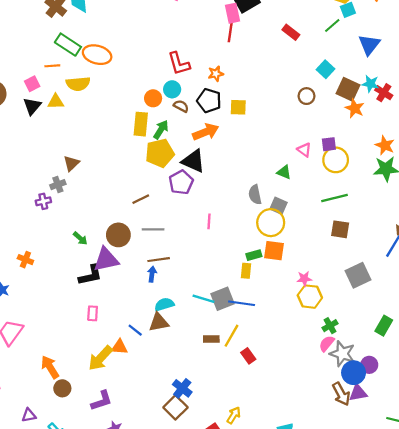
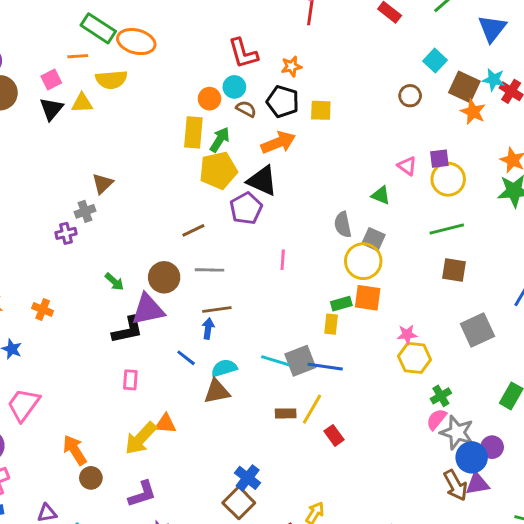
blue line: (135, 330) -> (186, 358), moved

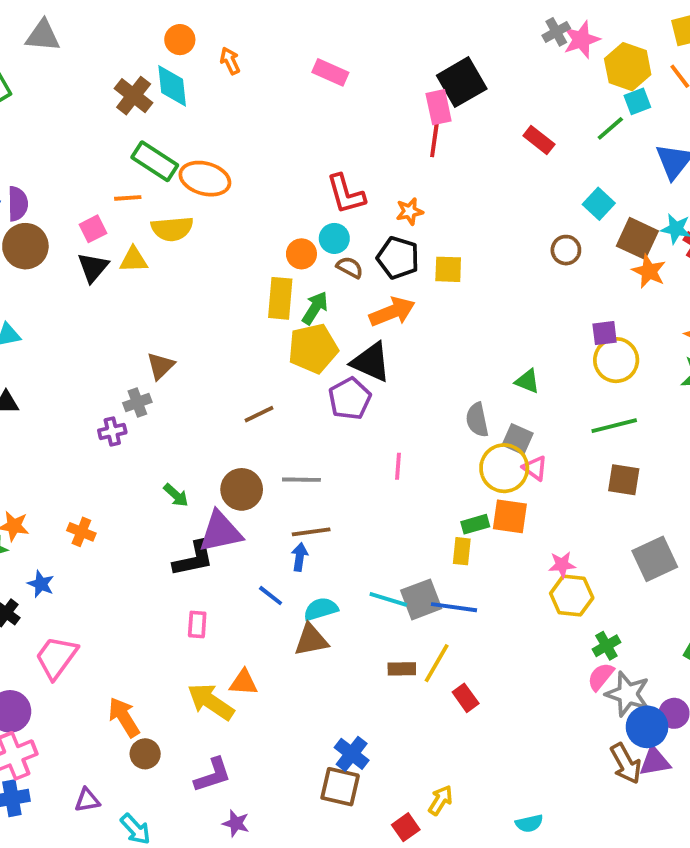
pink triangle: (407, 166) -> (535, 468), moved
brown line: (193, 230) -> (259, 414), moved
yellow arrow: (141, 438) -> (211, 702), turned 81
brown square: (239, 503) -> (340, 787), turned -32

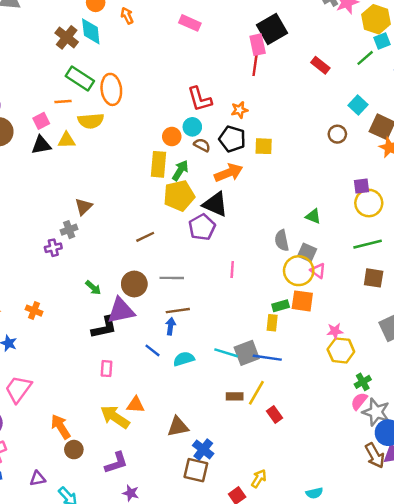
orange ellipse: (205, 179) -> (111, 89), turned 68
black triangle: (93, 267) -> (41, 145), turned 40
brown triangle: (311, 640) -> (178, 427), moved

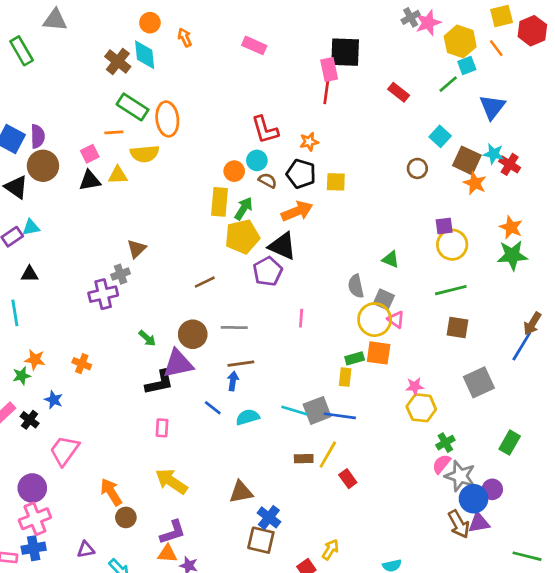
black square: (272, 29) -> (345, 52), turned 32
purple cross: (53, 248) -> (103, 294), size x1.5
orange triangle: (136, 405) -> (167, 554), moved

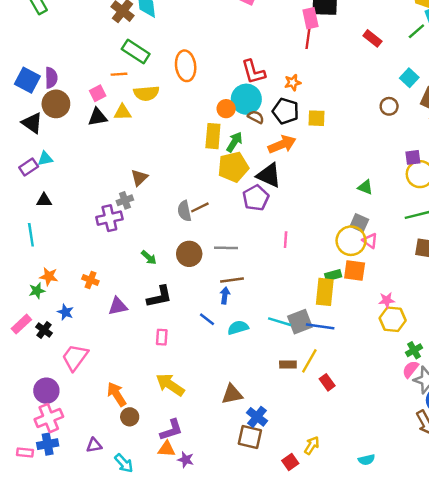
orange ellipse: (167, 119) -> (186, 66), moved
cyan circle: (257, 160) -> (246, 99), size x1.6
gray semicircle: (356, 286) -> (184, 211), moved
purple triangle: (178, 364) -> (118, 306), moved, size x0.7
yellow rectangle: (345, 377) -> (325, 292), size x1.6

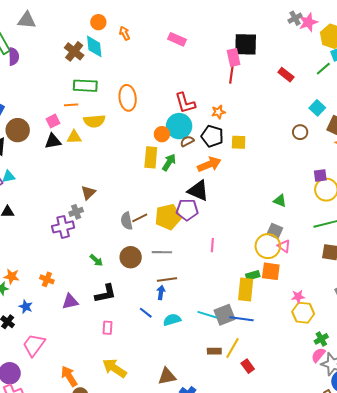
green rectangle: (136, 52) -> (85, 86), turned -30
purple semicircle: (51, 78) -> (14, 56), moved
brown semicircle: (256, 117) -> (187, 141), turned -56
yellow pentagon: (233, 167) -> (168, 217), moved
purple pentagon: (256, 198) -> (187, 210), turned 30

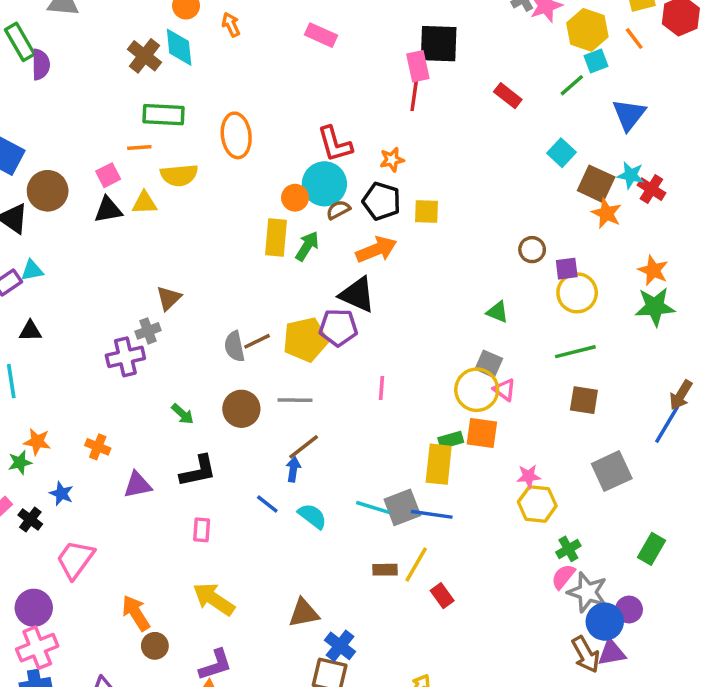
brown circle: (300, 132) -> (532, 250), moved
brown line: (167, 279) -> (304, 447), turned -30
cyan semicircle: (172, 320) -> (312, 516), turned 54

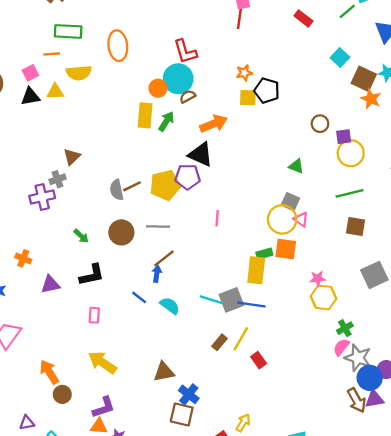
orange star: (392, 160) -> (244, 73), moved
black pentagon: (382, 201) -> (267, 91), moved
brown rectangle: (385, 570) -> (219, 342), turned -49

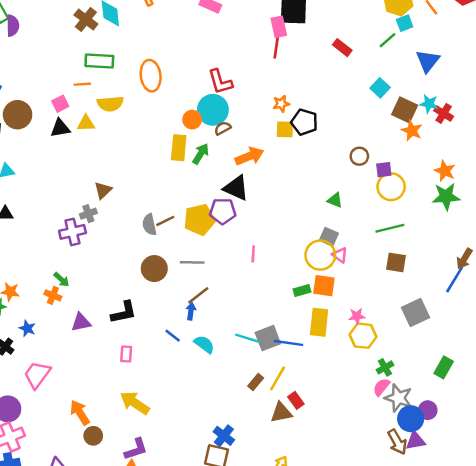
green arrow: (81, 236) -> (61, 280), moved
yellow rectangle: (256, 270) -> (319, 322), moved
brown triangle: (164, 372) -> (281, 413), moved

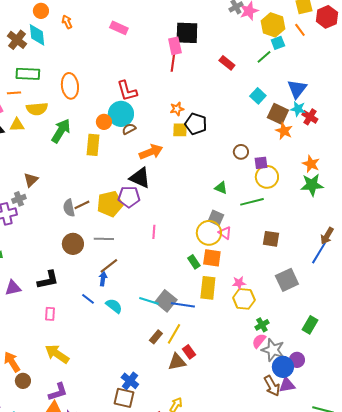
blue triangle: (428, 61) -> (297, 89), moved
green arrow: (201, 154) -> (61, 131), moved, size x1.4
green line: (390, 228) -> (252, 202), moved
green rectangle: (302, 290) -> (194, 262), turned 72
gray square: (268, 338) -> (166, 301), turned -30

